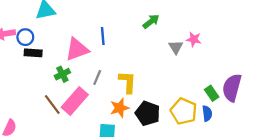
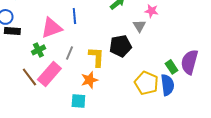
pink star: (194, 39) -> (151, 11), moved
black pentagon: (148, 113) -> (120, 46), moved, turned -30
blue semicircle: (207, 113) -> (167, 85), size x1.5

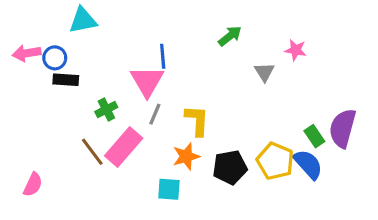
pink star: (151, 11) -> (296, 50), moved
pink triangle: (51, 28) -> (147, 81), moved, turned -40
black pentagon: (120, 46) -> (230, 167), moved
blue semicircle: (167, 85) -> (308, 164), turned -35

